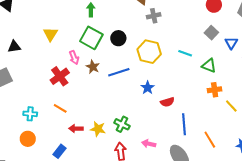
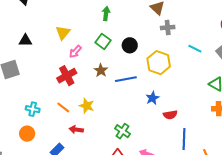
green square: (91, 38) -> (103, 41), size x0.7
cyan line: (185, 53) -> (195, 49), moved
pink arrow: (74, 58) -> (75, 52), moved, turned 56
yellow star: (98, 129) -> (87, 106), moved

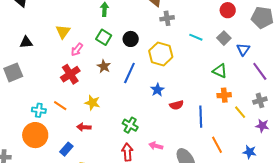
blue line: (126, 79) -> (129, 73), turned -50
orange line: (63, 107) -> (60, 106), moved
orange circle: (27, 134) -> (35, 135), size x1.6
blue line: (184, 139) -> (201, 117), moved

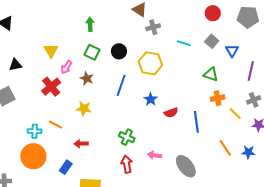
brown star: (104, 66) -> (87, 78), moved
purple line: (260, 71) -> (251, 71), turned 54
red cross: (70, 74) -> (51, 87), moved
yellow star: (92, 103) -> (84, 109), moved
orange line: (217, 145) -> (225, 148), moved

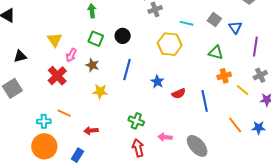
yellow hexagon: (150, 63) -> (170, 44), moved
yellow star: (84, 109) -> (100, 91), moved

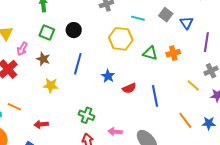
green triangle: (216, 53) -> (150, 53), moved
orange cross: (224, 76) -> (173, 53), moved

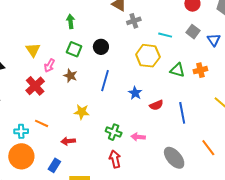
yellow star: (51, 85) -> (82, 112), moved
orange line: (185, 120) -> (208, 148), moved
pink arrow: (115, 132) -> (138, 137), moved

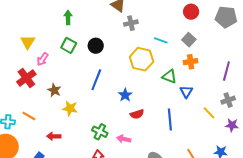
blue triangle: (214, 40) -> (186, 92), moved
orange cross: (200, 70) -> (191, 62), moved
brown star: (70, 76) -> (54, 90), moved
red semicircle: (156, 105) -> (137, 114), moved

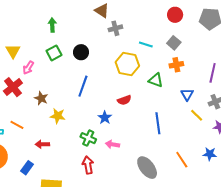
green square: (69, 45) -> (54, 53), turned 35
blue triangle: (186, 92) -> (187, 94), moved
blue star: (125, 95) -> (105, 118), moved
red semicircle: (137, 114) -> (124, 100), moved

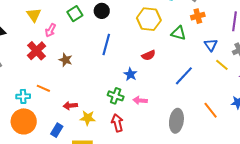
yellow star: (58, 116) -> (88, 118), moved
blue line: (158, 123) -> (184, 76), turned 55
gray ellipse: (147, 168) -> (176, 121), turned 50

